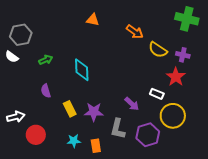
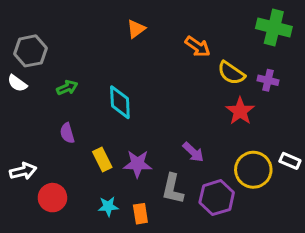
orange triangle: (93, 20) -> (136, 29), turned -48
red star: (176, 77) -> (240, 111), moved
white rectangle: (157, 94) -> (290, 161), moved

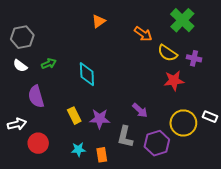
green cross: (274, 28) -> (182, 20), moved, turned 30
white semicircle: (17, 83) -> (20, 66), moved
red star: (240, 111) -> (174, 81), turned 30
purple semicircle: (67, 133) -> (36, 96), moved, size x1.5

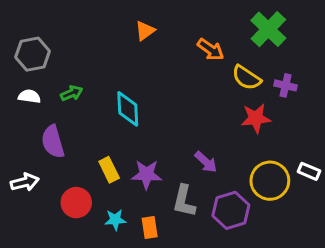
white semicircle: (20, 66) -> (29, 96), turned 152
red circle: (38, 143) -> (76, 203), moved

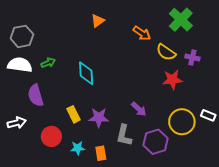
white semicircle: (29, 96) -> (20, 65), size x1.6

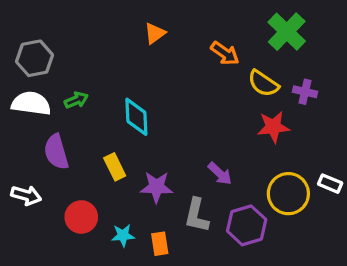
yellow rectangle: (73, 114) -> (115, 167), moved
white arrow: (17, 123) -> (26, 195), turned 30

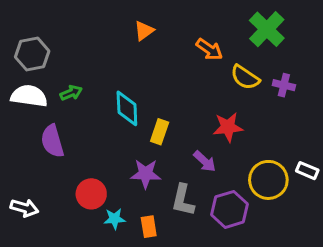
red star: (273, 127) -> (228, 127), moved
yellow rectangle: (115, 167) -> (160, 132), moved, turned 45
white arrow: (26, 195) -> (24, 208), moved
red circle: (81, 217) -> (91, 194), moved

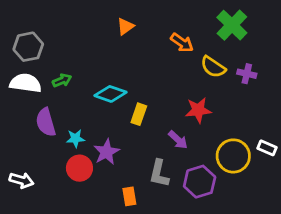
cyan diamond: (127, 108) -> (111, 94), turned -68
purple star: (146, 174) -> (106, 152), moved, turned -30
cyan star: (115, 219) -> (75, 138), moved

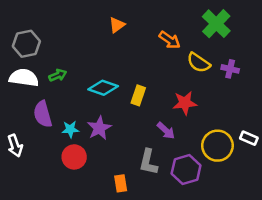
yellow rectangle: (139, 114) -> (138, 95), moved
purple star: (106, 152) -> (99, 128), moved
white arrow: (21, 180) -> (15, 146), moved, turned 55

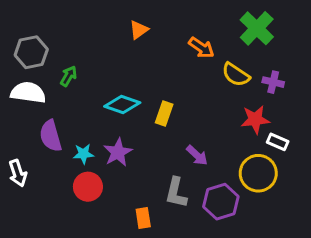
green arrow: (58, 75) -> (69, 76), moved, turned -36
red star: (185, 103) -> (255, 119), moved
white rectangle: (249, 138) -> (278, 142), moved

